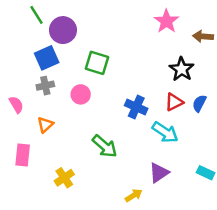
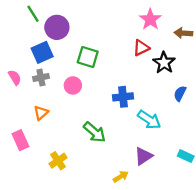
red triangle: (174, 102) -> (141, 48), moved
pink semicircle: (16, 105) -> (15, 77), moved
blue cross: (136, 107) -> (123, 97), turned -30
pink rectangle: (23, 155) -> (20, 140), turned -30

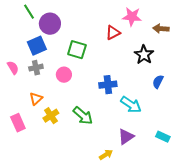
pink star: (150, 19) -> (132, 17), turned -30
red triangle: (141, 48) -> (113, 33), moved
yellow cross: (58, 161) -> (51, 116), moved

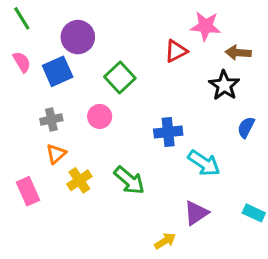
green line: (29, 12) -> (22, 18), moved
brown arrow: (161, 29) -> (238, 53), moved
green square: (77, 50) -> (120, 78), turned 30
pink semicircle: (13, 68) -> (22, 62), moved
gray cross: (36, 68) -> (51, 120), moved

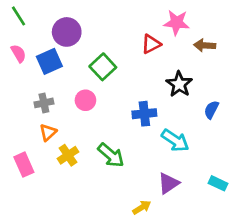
black star: (224, 85) -> (179, 84), moved

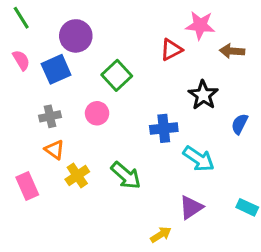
orange triangle: (48, 132) -> (55, 150), turned -42

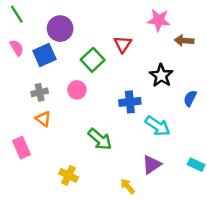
red triangle: (171, 50) -> (123, 44), moved, turned -30
yellow cross: (77, 175) -> (69, 175), moved, turned -30
yellow arrow: (161, 235) -> (127, 186), turned -98

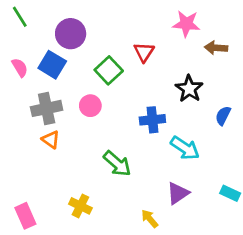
pink semicircle: (17, 48) -> (20, 68), moved
blue square: (44, 55) -> (52, 65), turned -35
gray cross: (40, 92) -> (47, 108), size x1.5
pink rectangle: (22, 148) -> (25, 216), moved

